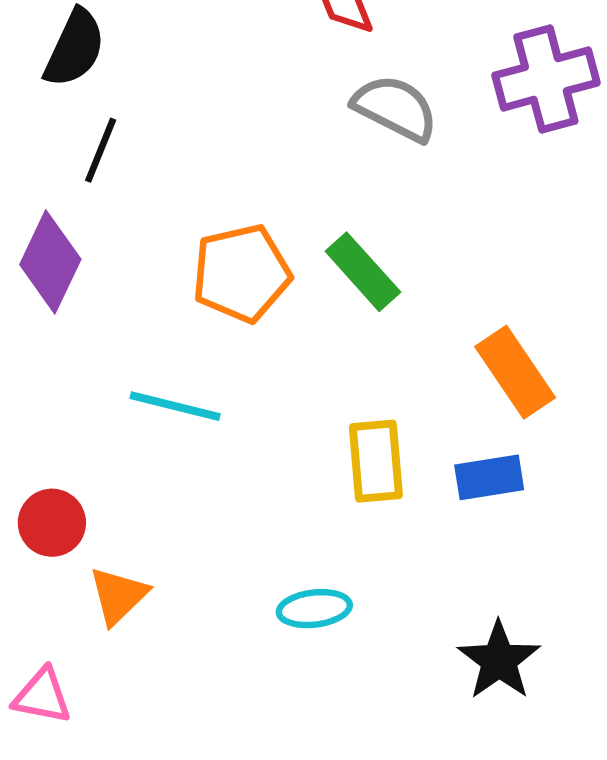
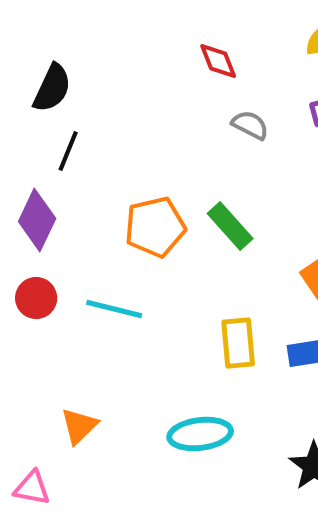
gray semicircle: (395, 108) -> (250, 125), size x0.7
red circle: (52, 523) -> (36, 298), moved
cyan ellipse: (314, 609) -> (200, 434), size x1.4

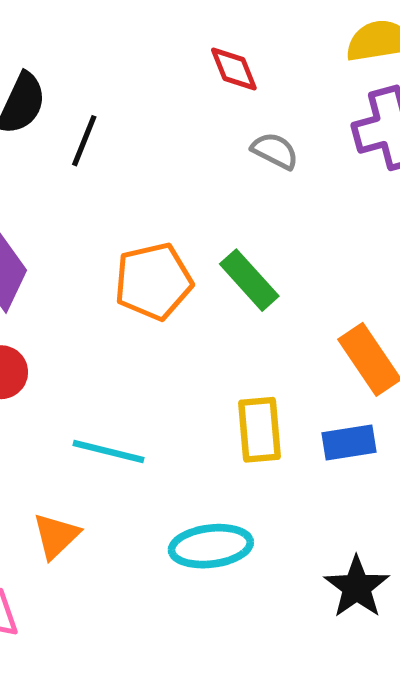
black line: (68, 151) -> (84, 141), moved
cyan line: (114, 309) -> (109, 451), moved

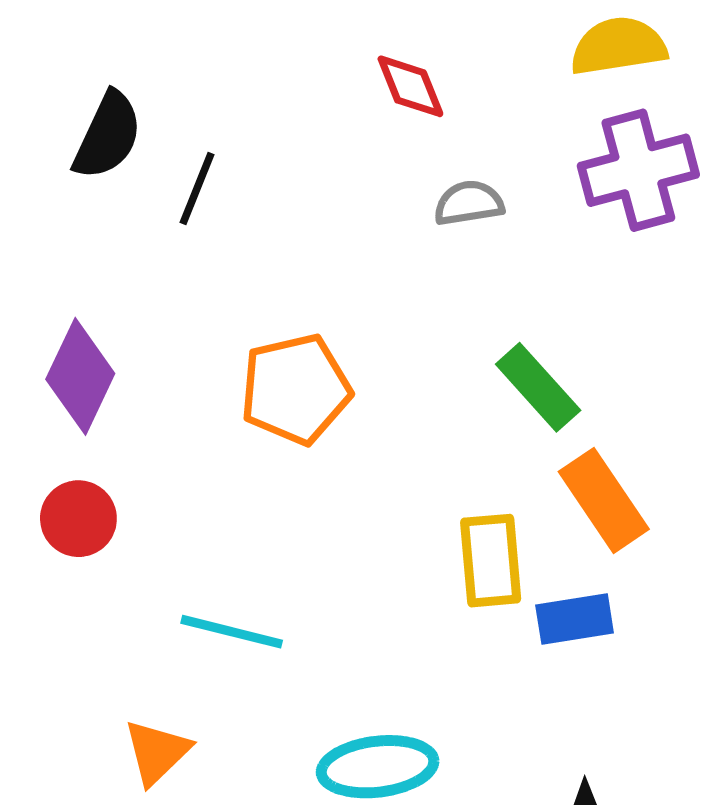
gray semicircle: (275, 151) -> (469, 203), turned -36
green rectangle: (249, 280) -> (538, 387), moved
yellow rectangle: (259, 430) -> (491, 561), moved

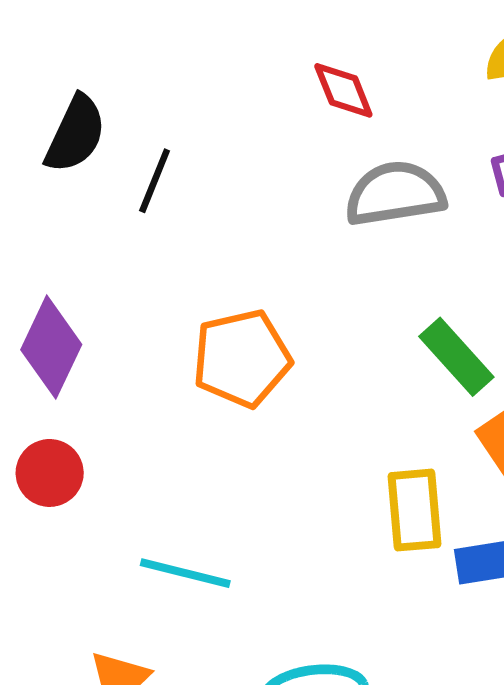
gray semicircle: (469, 203) -> (395, 194), size x1.6

